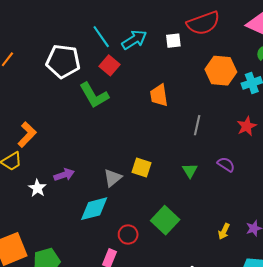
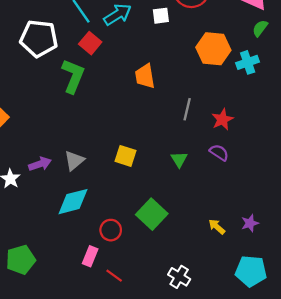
green L-shape: (94, 95) -> (73, 76), turned -128
red star: (247, 126) -> (222, 119), moved
gray triangle: (113, 178) -> (74, 161), moved
yellow arrow: (224, 231) -> (217, 227), turned 105

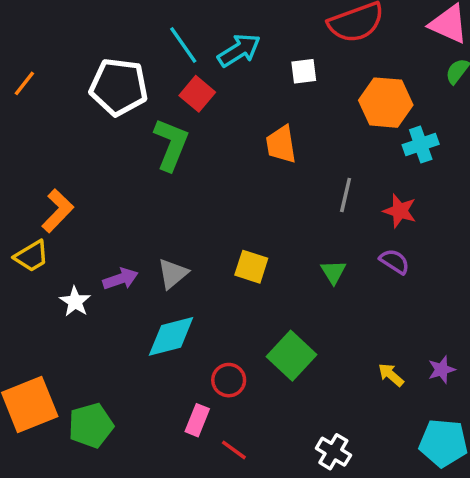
white square: (161, 16) -> (304, 71), moved
cyan cross: (248, 62) -> (421, 144), moved
red star: (222, 119) -> (400, 211), turned -30

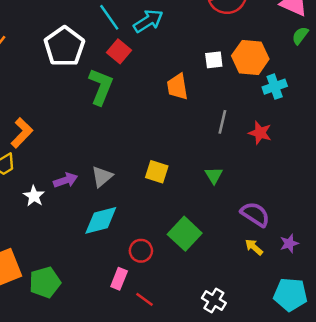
white square: (304, 71) -> (214, 60), moved
white pentagon: (119, 87) -> (64, 47), turned 30
purple semicircle: (394, 261) -> (255, 214), moved, size x1.4

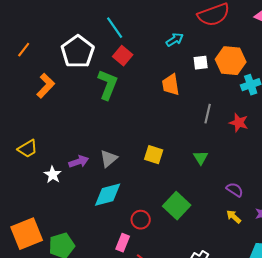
cyan arrow: (148, 21) -> (175, 40), moved, size x0.7
orange L-shape: (22, 133) -> (46, 86), moved
purple semicircle: (255, 214) -> (235, 190), size x0.7

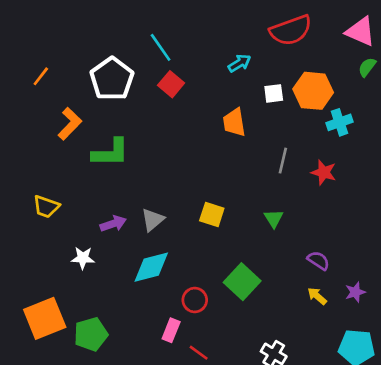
green L-shape: (108, 85) -> (111, 153), moved, turned 68
yellow trapezoid: (28, 149) -> (46, 207), turned 50
white star: (53, 175) -> (83, 258), moved, turned -30

